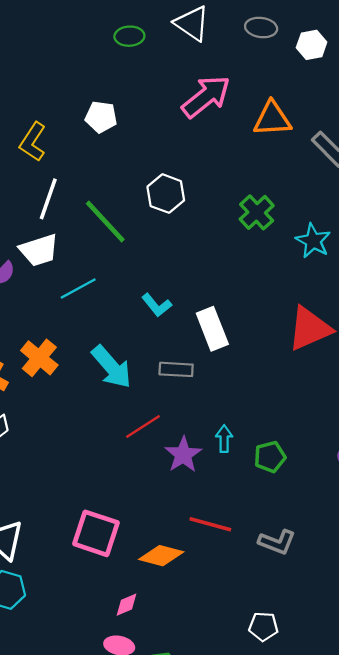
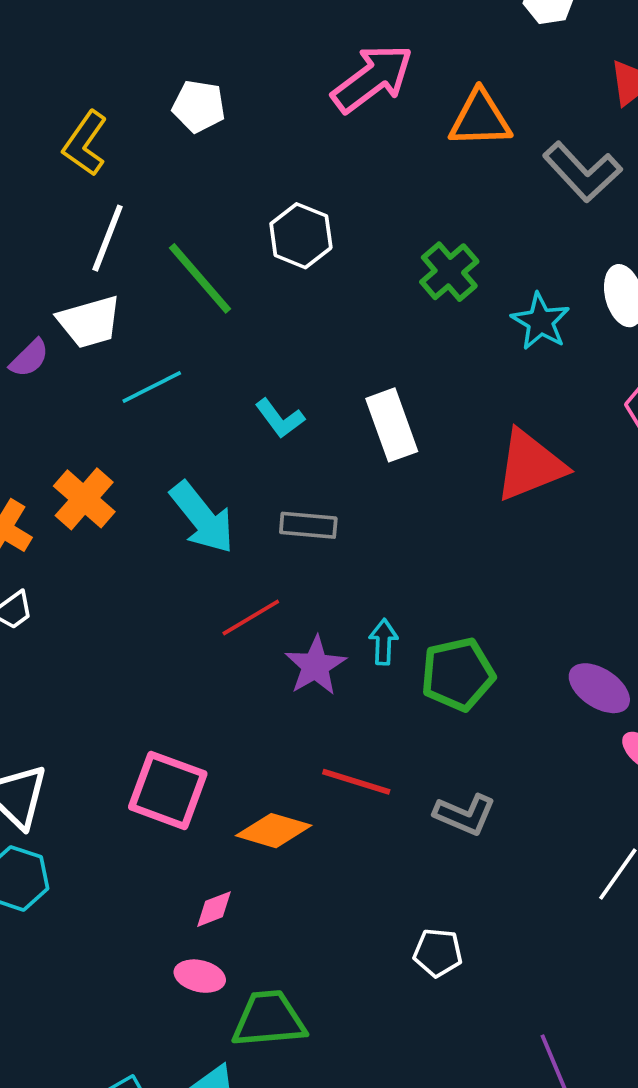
white rectangle: (212, 329) -> (392, 425), moved
green pentagon: (270, 457) -> (458, 674), size x1.4

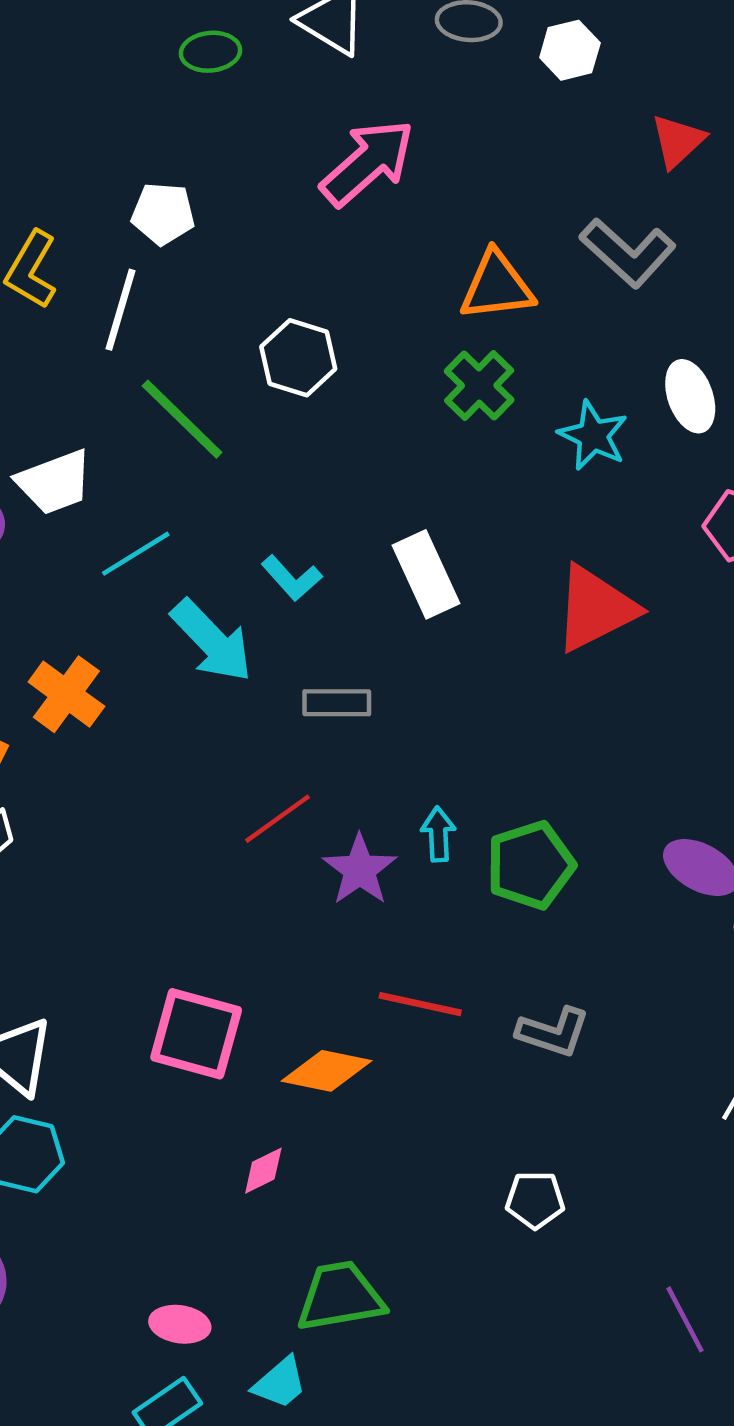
orange triangle: (480, 119) -> (497, 286), moved
white line: (108, 238) -> (121, 310), moved
cyan arrow: (202, 518) -> (212, 641), moved
pink ellipse: (200, 976) -> (180, 1324), moved

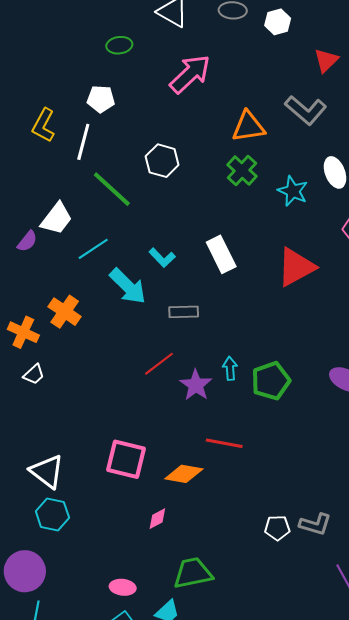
green ellipse: (210, 52) -> (119, 45), moved
white trapezoid: (54, 482) -> (57, 219), turned -30
gray L-shape: (553, 1032) -> (315, 524), moved

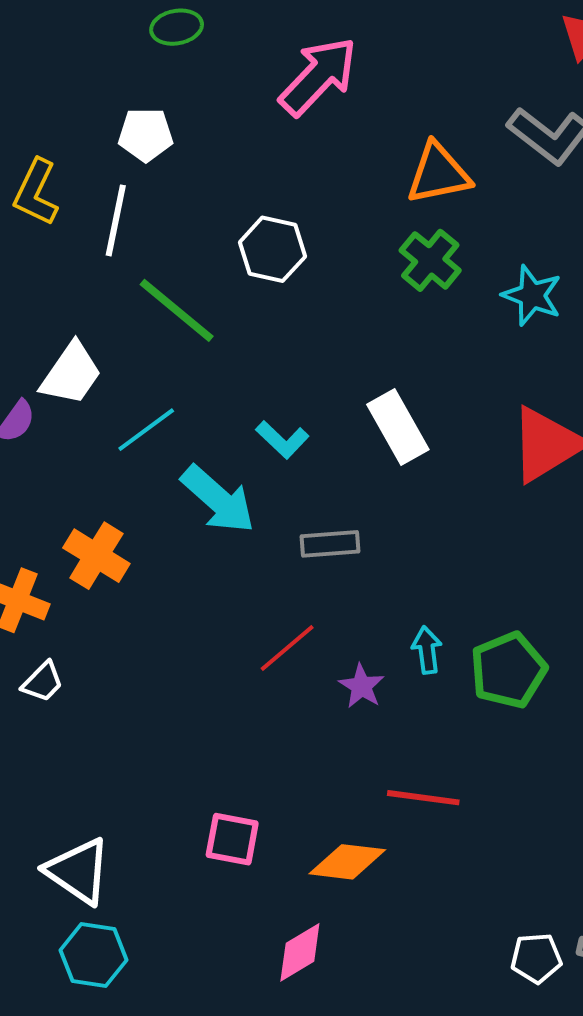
purple star: (196, 385) -> (362, 686), size x0.7
pink square: (126, 459) -> (232, 839), size x0.7
pink diamond: (157, 519) -> (300, 952), size x1.4

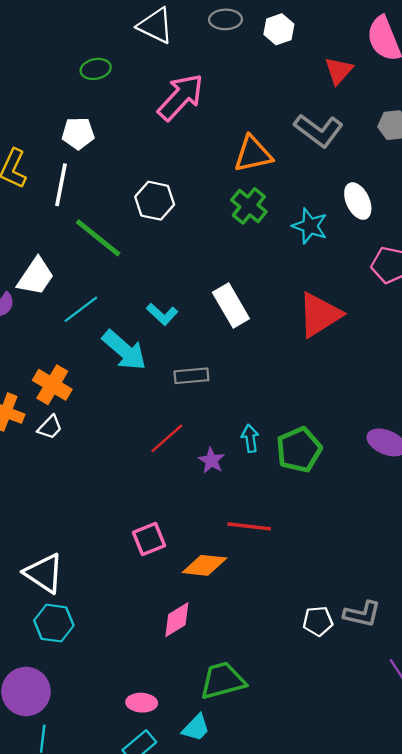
white trapezoid: (43, 682) -> (50, 427), moved
pink square: (232, 839) -> (149, 539), moved, turned -32

